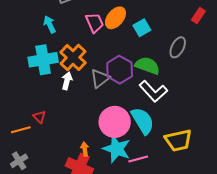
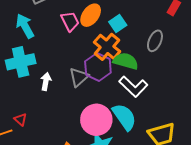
cyan arrow: (50, 24) -> (25, 26), size x1.4
orange cross: (73, 58) -> (107, 47), moved

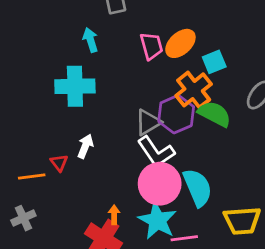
cyan arrow: (25, 26) -> (90, 40), size x0.7
white arrow: (46, 81) -> (85, 146), moved
white L-shape: (133, 87) -> (156, 152), moved

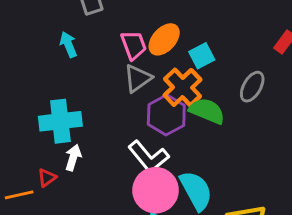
cyan cross: (75, 86) -> (60, 121), moved
gray triangle: (148, 122) -> (138, 78), moved
red triangle: (59, 163) -> (47, 178), turned 36

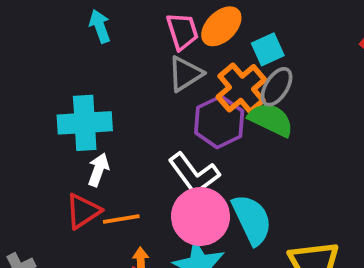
gray ellipse: (252, 87) -> (277, 87), moved
red triangle: (47, 178) -> (83, 211), moved, size x1.5
orange line: (19, 195) -> (121, 219), moved

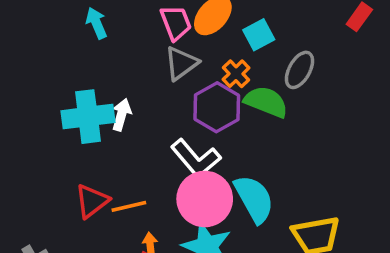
gray ellipse: (277, 87) -> (299, 70), moved
orange cross: (241, 88) -> (236, 74), size x0.6
white arrow: (98, 170) -> (121, 115), moved

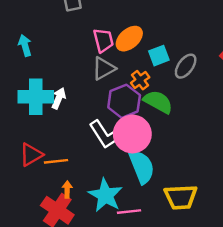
cyan arrow: (96, 23) -> (25, 45), moved
gray ellipse: (299, 70) -> (186, 66), moved
pink circle: (205, 199) -> (132, 134), moved

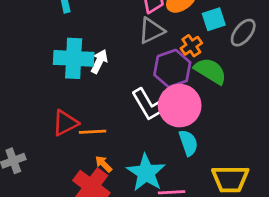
cyan semicircle: (142, 167) -> (188, 143), size x0.7
orange arrow: (67, 189) -> (104, 164), turned -49

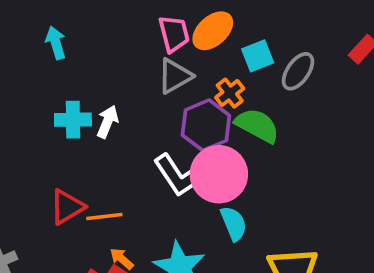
cyan cross: (74, 58) -> (73, 120), size x0.7

